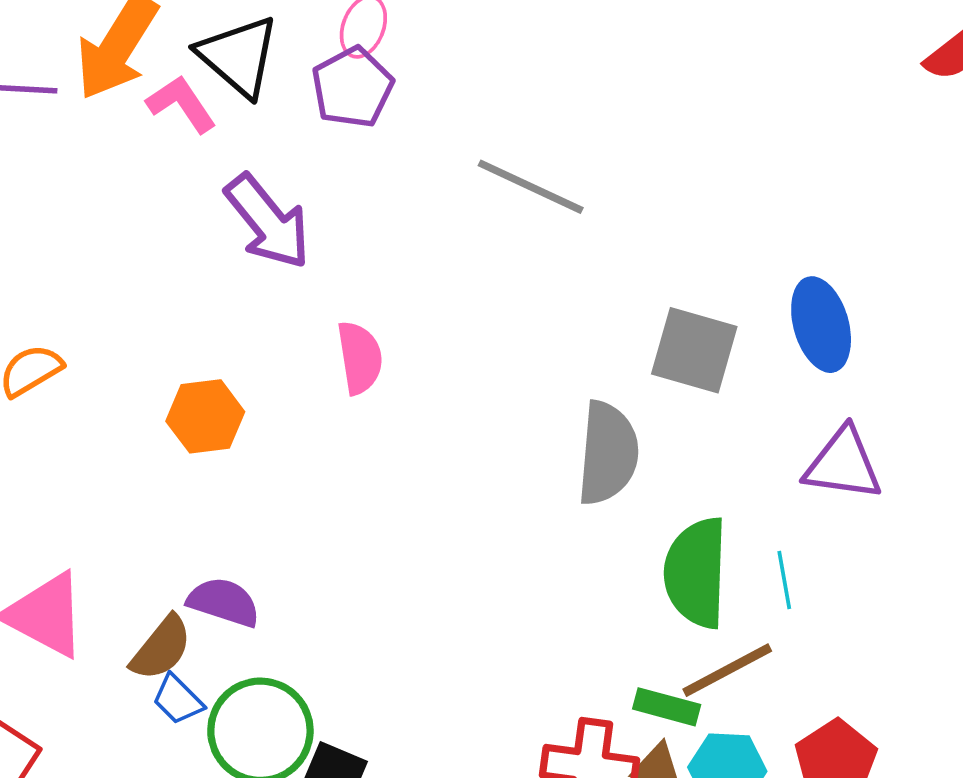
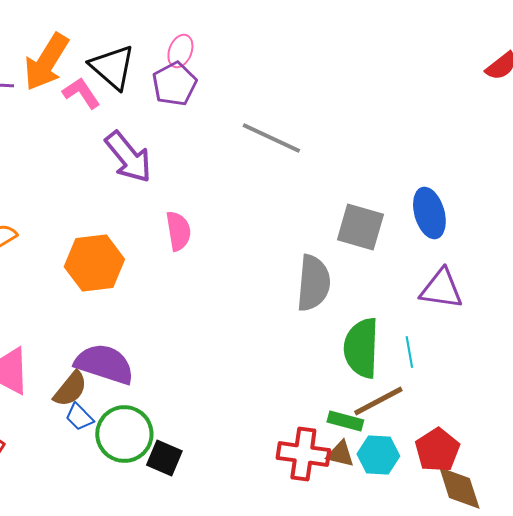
orange hexagon: (205, 416) -> (94, 263), size x1.4
purple semicircle: (224, 602) -> (104, 364), size x1.5

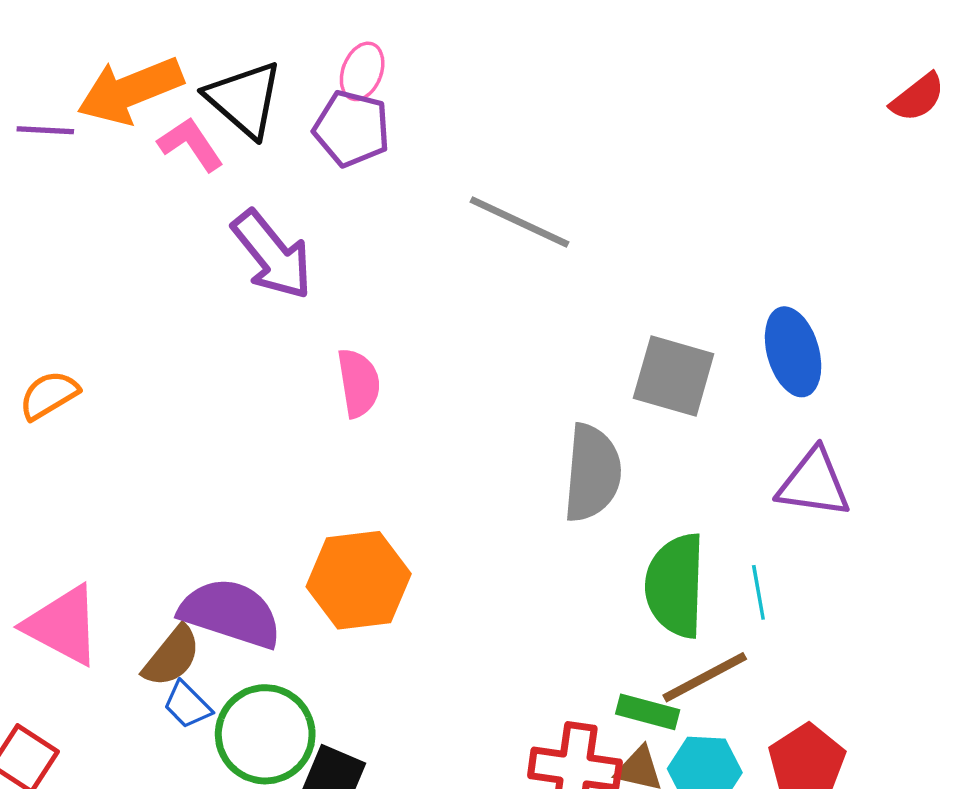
orange arrow: (46, 62) -> (130, 90), turned 36
purple pentagon: (174, 84) -> (352, 129), turned -30
orange hexagon: (94, 263) -> (359, 580), moved

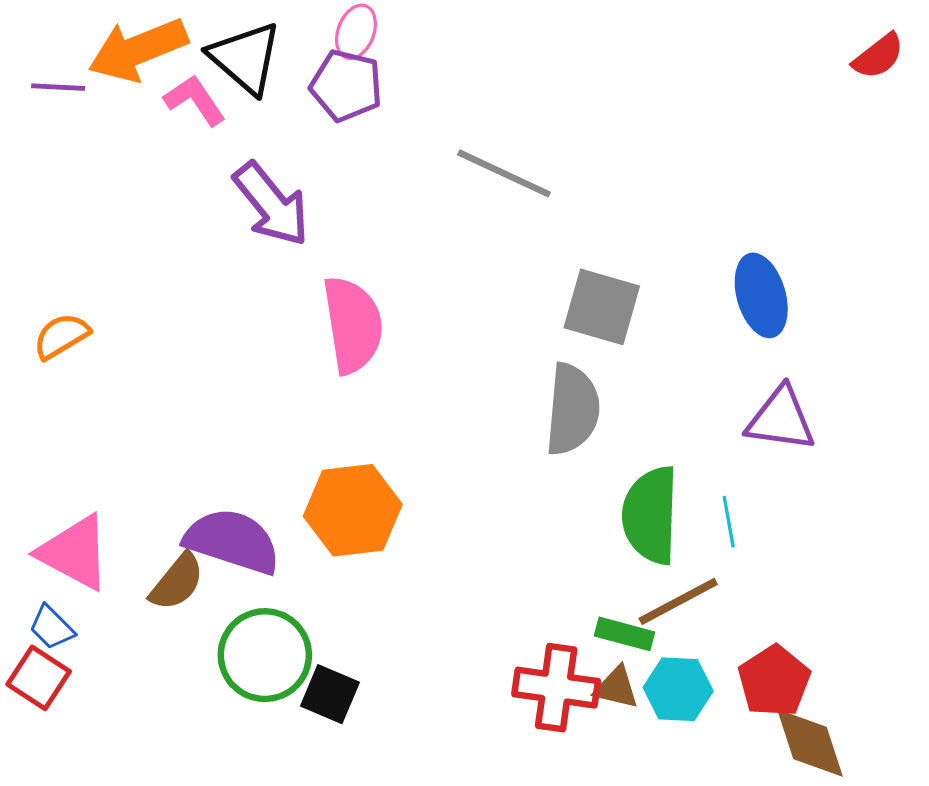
gray square: (674, 376) -> (602, 307), moved
pink semicircle: (359, 383) -> (353, 325), size x1.5
blue trapezoid: (187, 705) -> (52, 627), moved

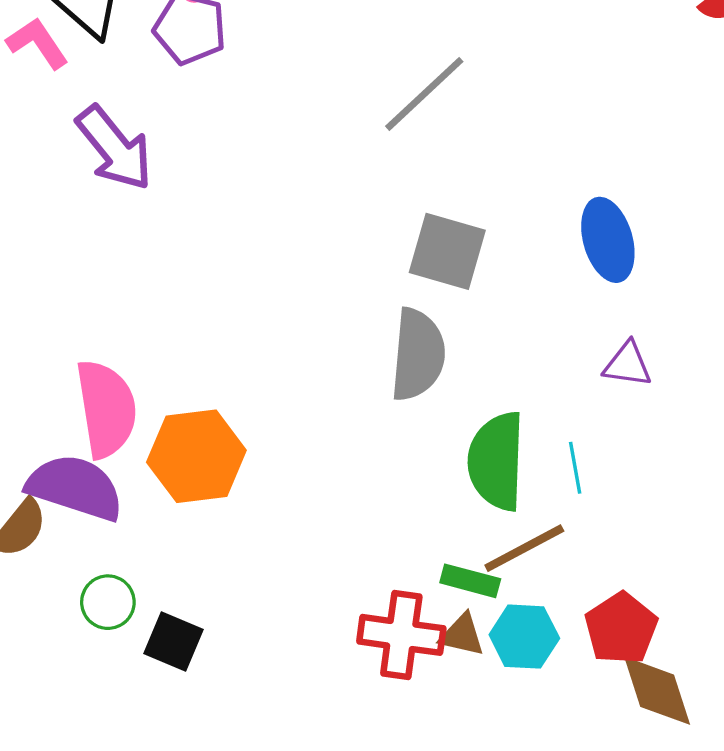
gray line: (504, 173) -> (424, 94), moved, turned -68
pink semicircle: (353, 325) -> (106, 409), moved
purple triangle: (781, 419) -> (628, 364), size x0.7
green circle: (265, 655) -> (108, 602), size x0.6

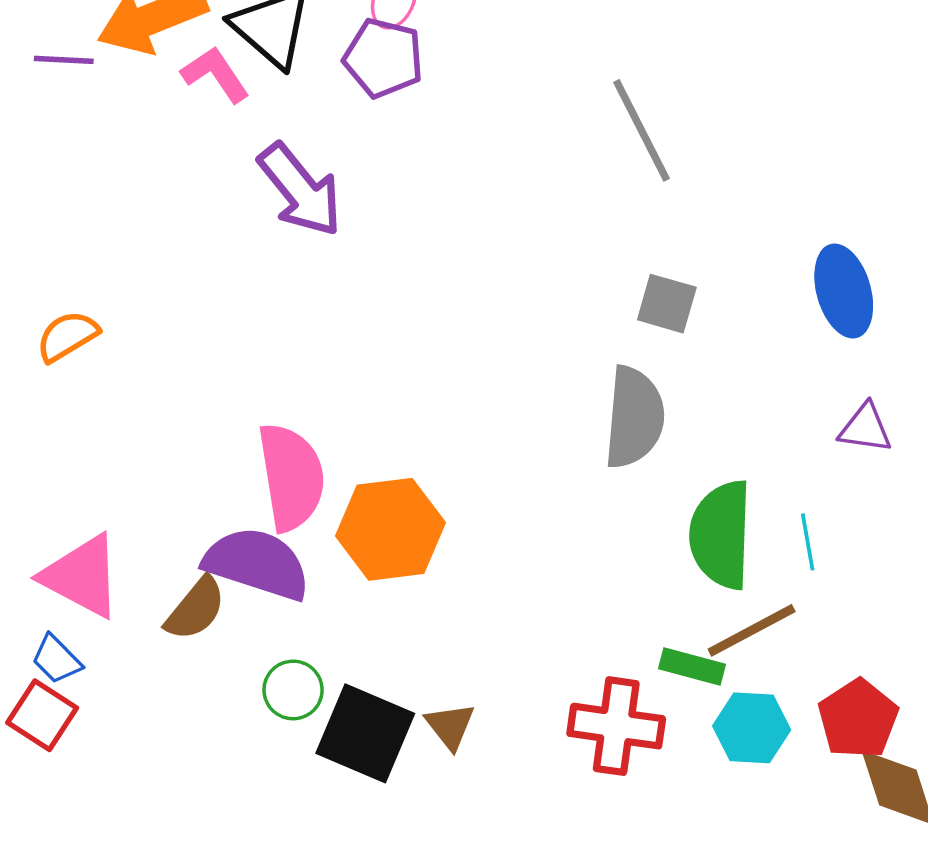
gray line: (424, 94) -> (641, 130), turned -74
gray square: (447, 251) -> (667, 304), size x0.7
brown triangle: (462, 635) -> (450, 726), moved, turned 39
black square: (173, 641) -> (365, 733), size x1.5

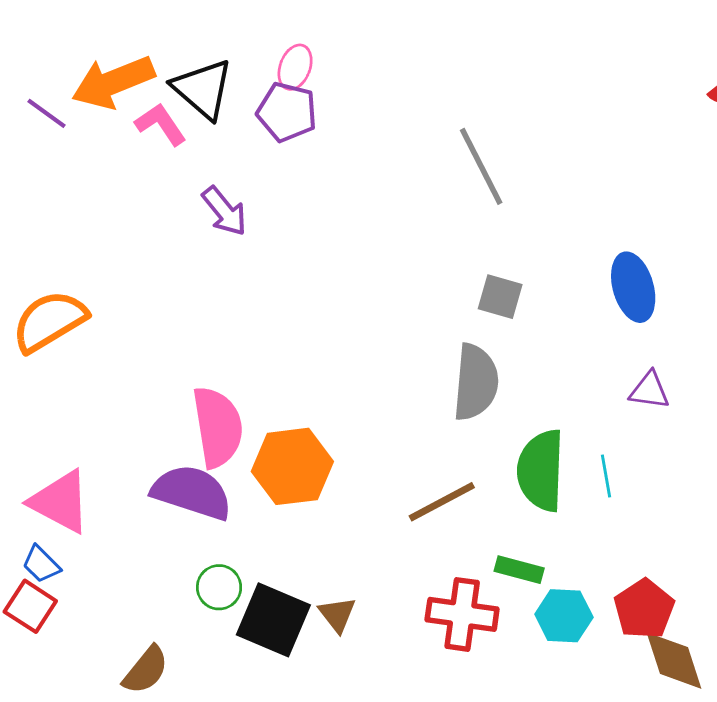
purple line: (64, 60) -> (47, 113), turned 33
purple arrow: (300, 190) -> (224, 211), size x0.7
orange semicircle: (67, 336) -> (49, 321), size x1.6
brown semicircle: (196, 609) -> (146, 670), moved
brown line: (752, 630) -> (442, 502), moved

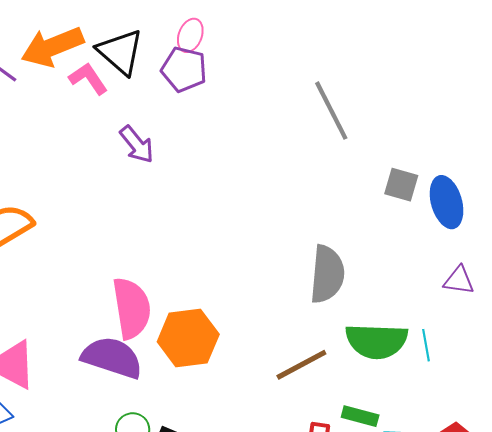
gray square: (500, 297) -> (401, 185), moved
green semicircle: (541, 470) -> (377, 341), turned -90

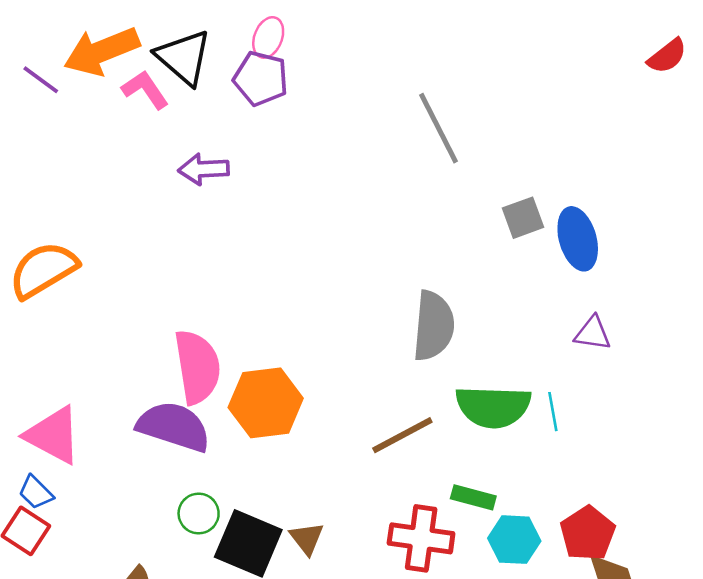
purple arrow: (137, 144) -> (204, 169), turned 126
gray square: (401, 185) -> (523, 218), turned -36

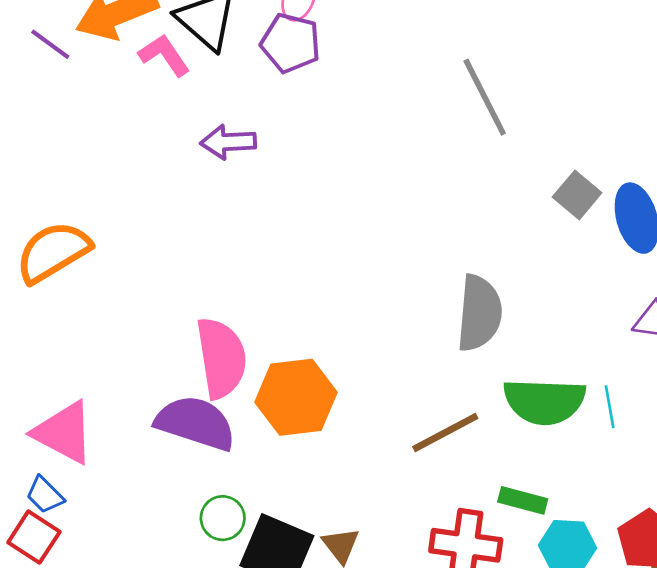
gray square: (523, 218) -> (577, 195), turned -30

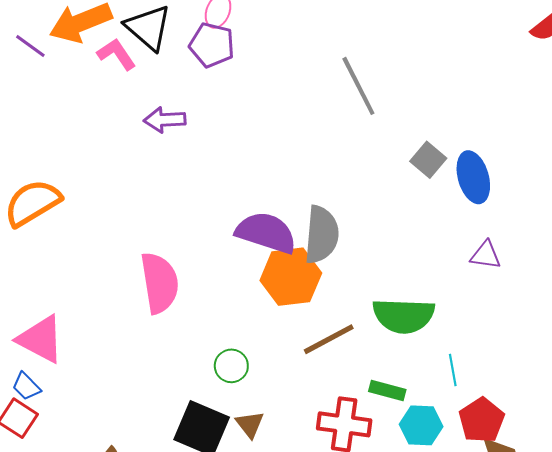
gray semicircle: (479, 313) -> (322, 235), moved
orange hexagon: (296, 397) -> (291, 277), moved
cyan line: (610, 407) -> (453, 370), moved
purple semicircle: (196, 423) -> (266, 233), moved
green circle: (223, 518) -> (231, 366), moved

